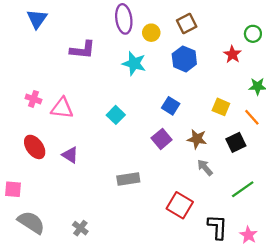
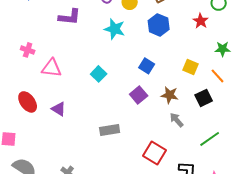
pink cross: (33, 99) -> (28, 50), moved

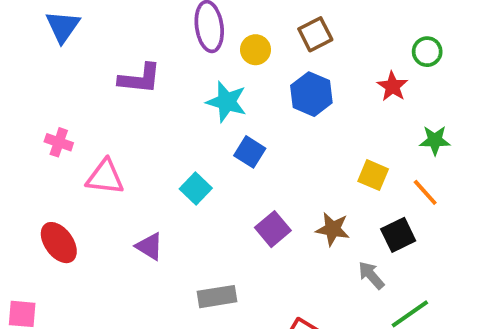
blue square: (147, 66) -> (250, 152), moved
purple triangle: (59, 109) -> (149, 246), moved
gray arrow: (177, 120) -> (371, 275), moved

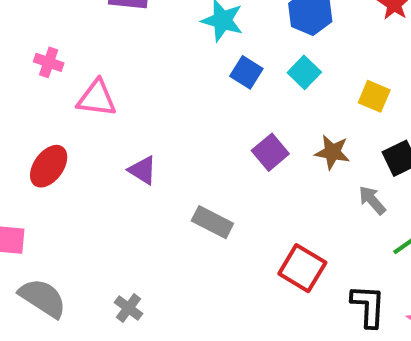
cyan square: (196, 189) -> (304, 72), moved
red ellipse: (59, 243) -> (49, 166), turned 72
gray rectangle: (217, 297) -> (212, 222), turned 36

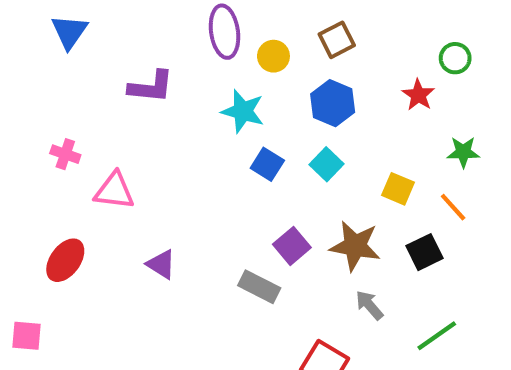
brown star: (332, 152) -> (355, 246), size x1.4
gray arrow: (372, 200) -> (369, 305), moved
gray rectangle: (212, 222) -> (259, 287), moved

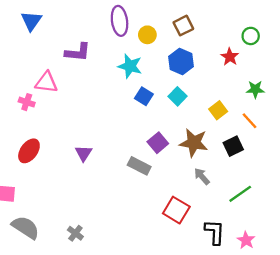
pink cross: (65, 154) -> (27, 102), moved
yellow square: (398, 189) -> (218, 110), turned 30
pink triangle: (114, 191) -> (46, 82), moved
purple triangle: (161, 264) -> (84, 153), turned 30

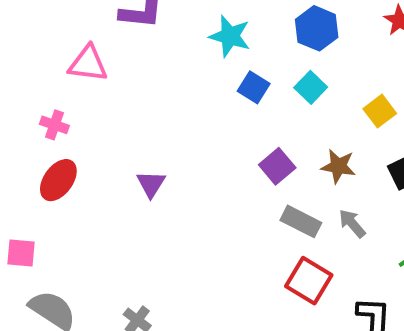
pink cross: (27, 102) -> (54, 125), moved
brown star: (194, 143) -> (338, 166), size x0.7
gray rectangle: (139, 166) -> (301, 221), moved

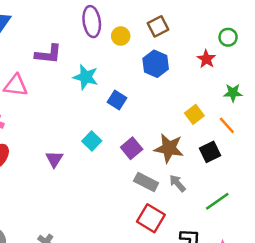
cyan star: (230, 36) -> (86, 77), moved
cyan square: (311, 87) -> (92, 141), moved
brown star: (338, 166) -> (169, 148), size x1.4

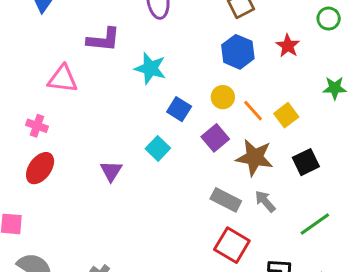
yellow circle: (121, 36) -> (223, 97), moved
red star: (206, 59) -> (288, 46), moved
blue square: (117, 100) -> (179, 109), moved
orange line: (227, 125) -> (253, 111), moved
purple square: (132, 148) -> (215, 138), moved

